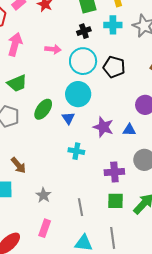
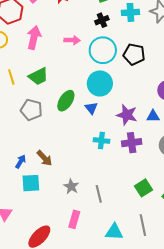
purple cross: (114, 172) -> (132, 143), moved
green square: (116, 201) -> (144, 188), turned -30
gray line: (81, 207) -> (99, 194), moved

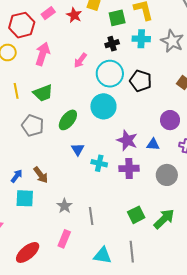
pink arrow: (72, 40) -> (80, 60), turned 119
blue triangle: (91, 108) -> (78, 149), moved

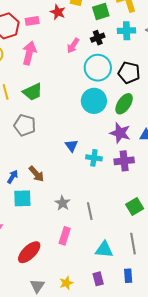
pink rectangle: (48, 13) -> (32, 21), moved, turned 32
pink arrow: (80, 60) -> (73, 46), moved
green ellipse: (68, 120) -> (124, 104), moved

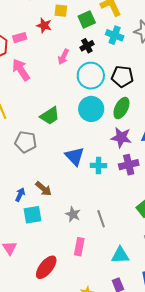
cyan cross: (127, 31) -> (115, 35), turned 30
pink arrow: (29, 53) -> (21, 70), turned -40
green trapezoid: (33, 92) -> (50, 116), moved
blue triangle: (71, 146) -> (75, 156), size x1.5

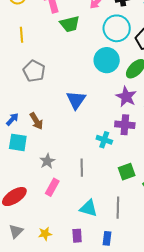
green trapezoid: (50, 116) -> (70, 24), moved
cyan cross: (98, 166) -> (104, 140), moved
gray star: (73, 214) -> (47, 161), moved

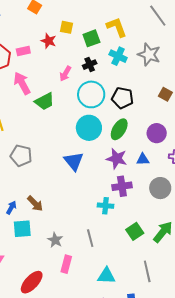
blue triangle: (76, 100) -> (74, 161), moved
gray line: (118, 208) -> (147, 271), moved

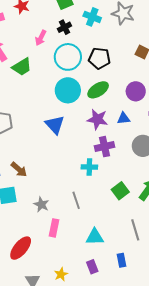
green ellipse: (119, 129) -> (98, 90), turned 30

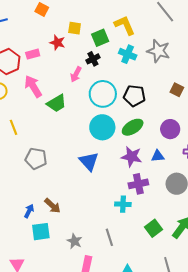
black cross: (64, 27) -> (93, 59), moved

